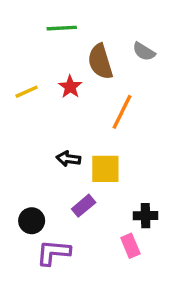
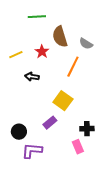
gray semicircle: (144, 52) -> (86, 44), moved
black arrow: (68, 159) -> (32, 77), moved
yellow square: (105, 169) -> (63, 101), turned 36

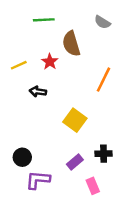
gray semicircle: (86, 44) -> (102, 22), moved
orange line: (73, 67) -> (104, 80), moved
purple rectangle: (50, 123) -> (75, 162), moved
pink rectangle: (78, 147) -> (93, 186), moved

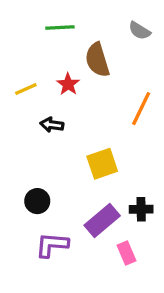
yellow square: (75, 120) -> (102, 164), turned 35
black circle: (22, 157) -> (37, 201), moved
purple rectangle: (75, 162) -> (102, 221), size x1.5

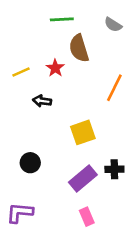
green line: (60, 27) -> (62, 19), moved
purple L-shape: (52, 245) -> (20, 213), moved
pink rectangle: (127, 253) -> (87, 217), moved

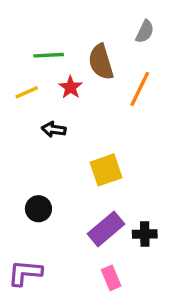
green line: (62, 19) -> (49, 55), moved
gray semicircle: (113, 25) -> (145, 32), turned -96
orange line: (114, 88) -> (140, 89), moved
black cross: (114, 169) -> (145, 234), moved

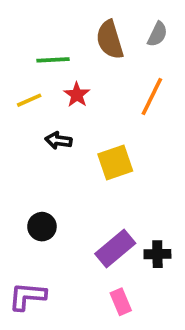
brown semicircle: (101, 62) -> (110, 40), moved
yellow square: (106, 170) -> (115, 162), moved

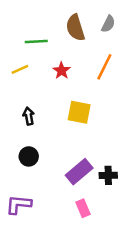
red star: (77, 95) -> (62, 71), moved
black arrow: (58, 140) -> (29, 116), moved, turned 72
yellow square: (115, 162) -> (79, 112), turned 30

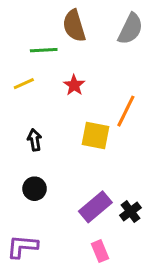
gray semicircle: (108, 24) -> (130, 29), size x1.5
brown semicircle: (75, 28) -> (74, 26), moved
orange line: (104, 67) -> (126, 111), moved
black cross: (108, 175) -> (130, 212), turned -36

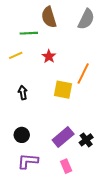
black circle: (35, 189) -> (22, 135), moved
purple L-shape: (22, 247) -> (28, 161), moved

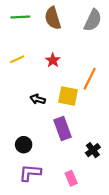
green line: (29, 33) -> (20, 17), moved
black arrow: (23, 93) -> (38, 99), moved, turned -64
purple rectangle: (63, 137) -> (63, 128), moved, turned -70

